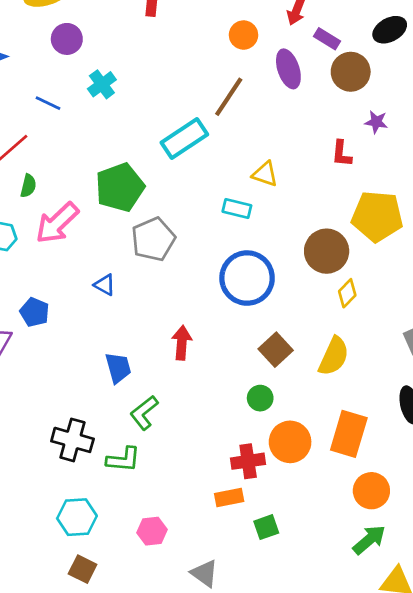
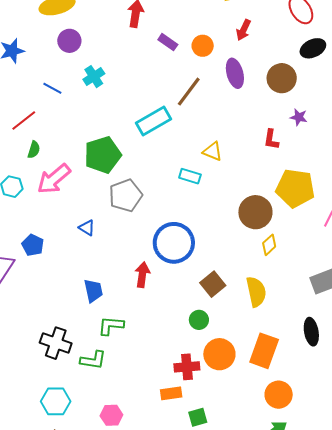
purple rectangle: (327, 39) -> (168, 42), moved
blue circle: (247, 278) -> (174, 243), moved
yellow semicircle: (334, 356) -> (256, 292), turned -40
green L-shape: (144, 413) -> (111, 326), turned 40

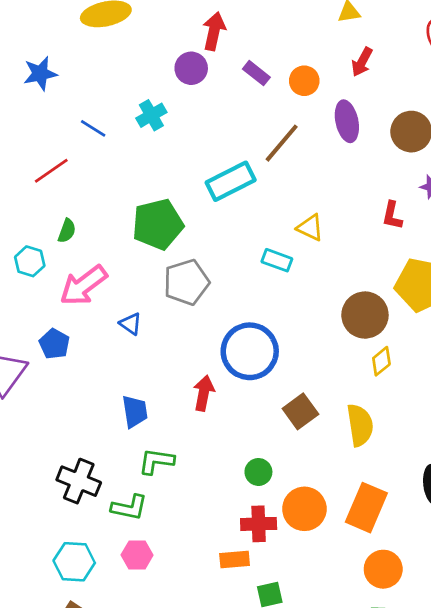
purple circle: (69, 41) -> (191, 68), moved
green semicircle: (34, 150) -> (67, 231), moved
pink arrow: (54, 179) -> (83, 285), moved
green circle: (199, 320) -> (258, 472), moved
pink hexagon: (111, 415) -> (137, 555), moved

